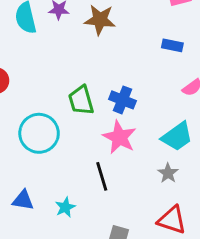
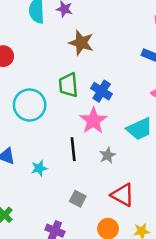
brown star: (100, 20) -> (81, 43), moved
gray star: (168, 173) -> (108, 155), moved

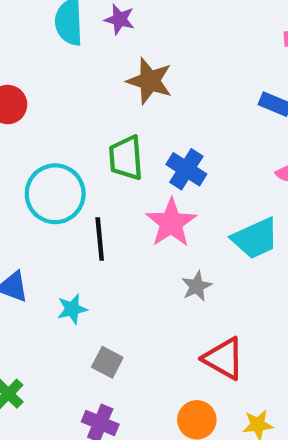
black line: (73, 149) -> (100, 239), moved
gray square: (78, 199) -> (107, 362), moved

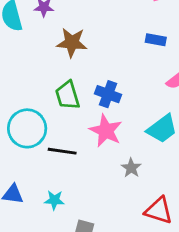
black line: (100, 239) -> (62, 151), turned -64
cyan star: (72, 309) -> (54, 200), turned 30

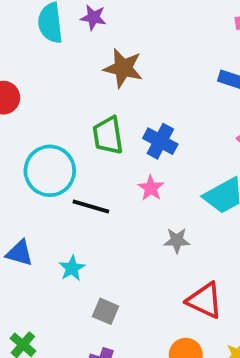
pink star: (106, 131) -> (151, 188), size x0.6
gray star: (131, 168) -> (177, 240), turned 30
cyan star: (54, 200) -> (72, 268), turned 30

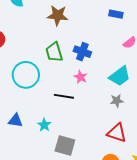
black line: (91, 206) -> (64, 96), moved
gray star: (177, 240) -> (117, 101), moved
gray square: (105, 311) -> (65, 146), size x1.5

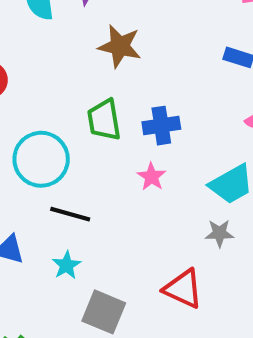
blue cross: (82, 52) -> (161, 126), turned -36
black line: (64, 96) -> (70, 214), moved
red triangle: (117, 133) -> (183, 289), moved

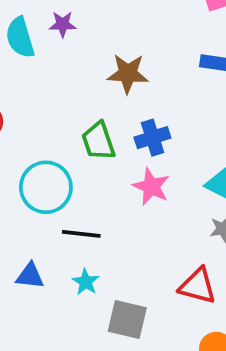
brown star: (120, 46) -> (128, 74), moved
pink star: (152, 177) -> (151, 187), size x1.4

